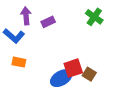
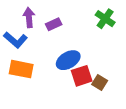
orange rectangle: (19, 62) -> (21, 69), size x1.5
blue ellipse: (61, 78) -> (68, 60), moved

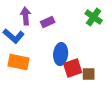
blue ellipse: (68, 60) -> (61, 54), turned -55
brown square: (100, 83) -> (89, 74), turned -32

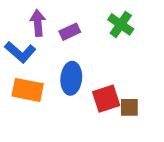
green cross: (94, 17) -> (121, 24), moved
blue ellipse: (61, 54) -> (71, 78), moved

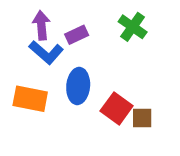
blue L-shape: (20, 52) -> (46, 52), moved
red square: (106, 99) -> (117, 108), turned -36

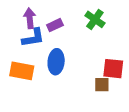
blue L-shape: (46, 52) -> (33, 38), turned -50
red square: (117, 108) -> (113, 69), moved, turned -30

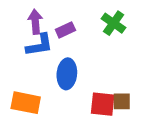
red square: (113, 69) -> (103, 104), moved
orange rectangle: (22, 71) -> (26, 103), moved

